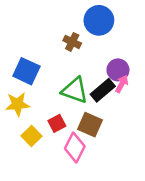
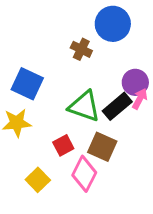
yellow square: (32, 136) -> (38, 180), moved

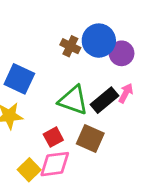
blue circle: (113, 24) -> (99, 41), moved
purple circle: (135, 82) -> (122, 53), moved
pink diamond: (84, 174) -> (55, 164), moved, turned 56

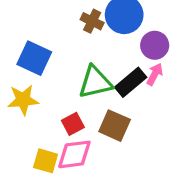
purple circle: (122, 53) -> (155, 45), moved
green triangle: (73, 100) -> (95, 82), turned -32
yellow square: (29, 170) -> (46, 161), turned -30

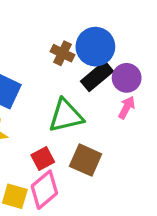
black rectangle: (131, 82) -> (97, 76), moved
pink diamond: (74, 154) -> (44, 190), turned -33

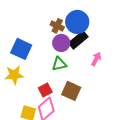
purple circle: (127, 78) -> (61, 43), moved
green triangle: (66, 116) -> (59, 64), size x0.7

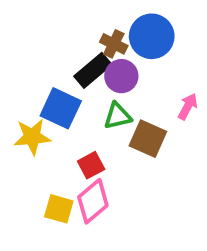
black rectangle: (78, 40) -> (93, 70), moved
blue square: (21, 49) -> (61, 108), moved
brown square: (71, 91) -> (148, 139), moved

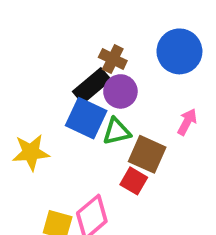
blue circle: (152, 36) -> (179, 51), moved
blue square: (61, 108) -> (86, 118), moved
red square: (91, 165) -> (134, 181), moved, turned -32

